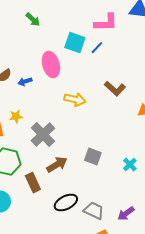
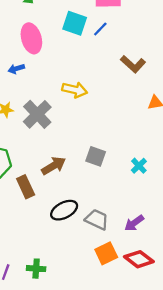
pink ellipse: (51, 65) -> (31, 38), moved
brown L-shape: (115, 89) -> (133, 64), moved
gray cross: (43, 135) -> (37, 114), moved

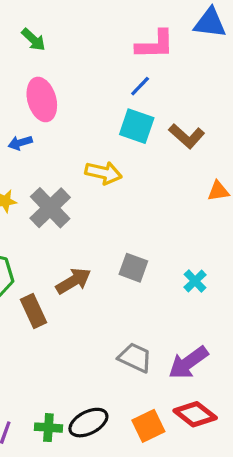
cyan square: (75, 23) -> (137, 126), moved
black ellipse: (64, 210) -> (88, 423), moved
purple arrow: (134, 223) -> (188, 363), size x1.4
orange square: (106, 253) -> (148, 426), moved

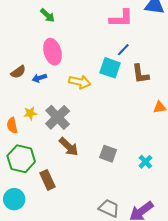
blue line: (140, 86) -> (123, 50), moved
brown L-shape: (187, 136) -> (140, 74), turned 40
yellow arrow: (103, 173) -> (80, 82), moved
brown arrow: (73, 281) -> (69, 147), moved, turned 75

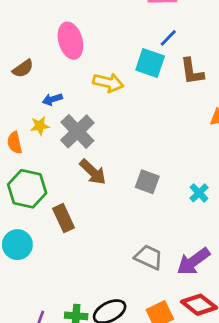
blue arrow: (39, 78) -> (52, 99), moved

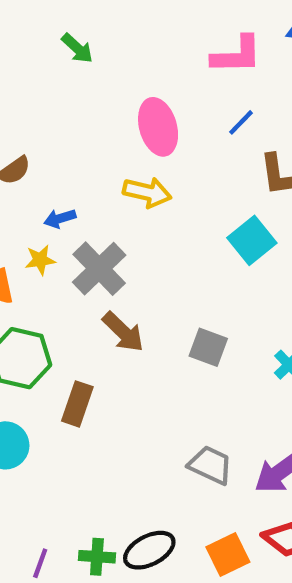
pink ellipse: (70, 41) -> (158, 127), moved
cyan square: (150, 63) -> (252, 240), moved, turned 32
brown rectangle: (63, 218) -> (77, 404), turned 44

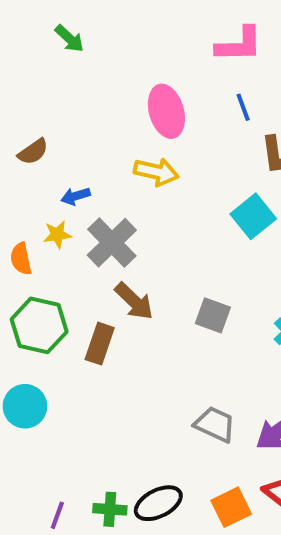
green arrow: (77, 48) -> (69, 39), moved
blue line: (241, 122) -> (243, 107), turned -64
brown rectangle: (77, 404) -> (100, 344), moved

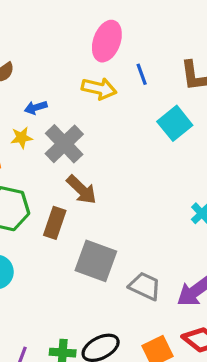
blue line: (243, 107) -> (142, 74), moved
pink ellipse: (166, 111) -> (107, 41), turned 36
gray square: (213, 315) -> (96, 261), moved, size x1.5

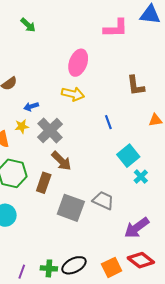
blue line: (142, 74) -> (108, 122), moved
cyan square: (175, 123) -> (128, 156), moved
gray trapezoid: (145, 286) -> (103, 201), moved

